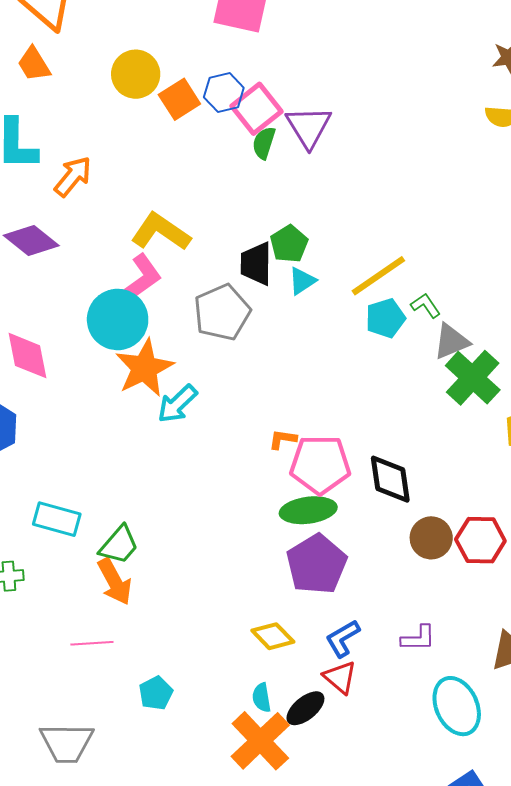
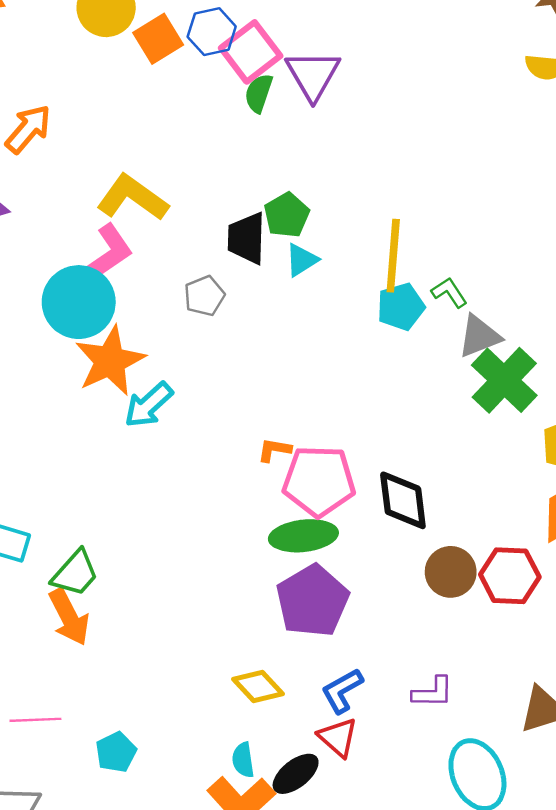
yellow line: (378, 276) -> (393, 256), turned -52
gray pentagon: (222, 312) -> (204, 296), size x0.6
pink line: (92, 643) -> (35, 720), moved

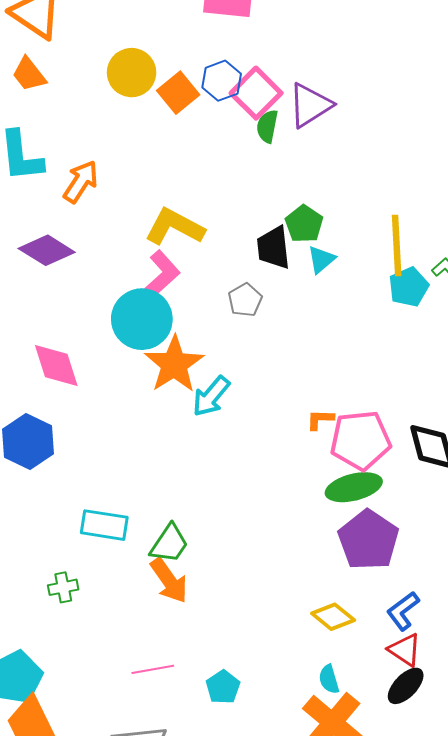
purple triangle: (313, 75) -> (310, 105), turned 36
black ellipse: (296, 774) -> (406, 686), moved

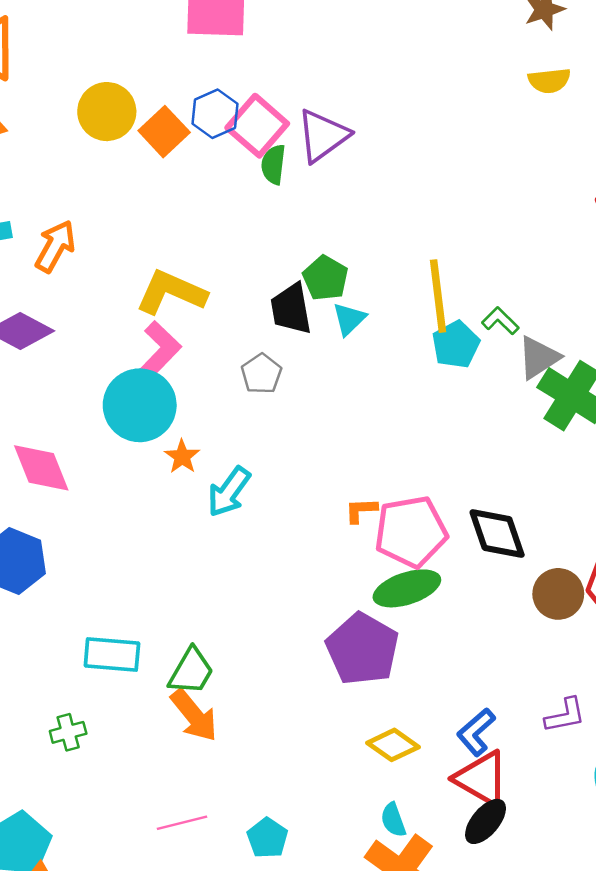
orange star: (174, 364) -> (182, 457), size x0.5
purple pentagon: (368, 540) -> (362, 649), moved
red triangle: (405, 650) -> (481, 779), size x1.4

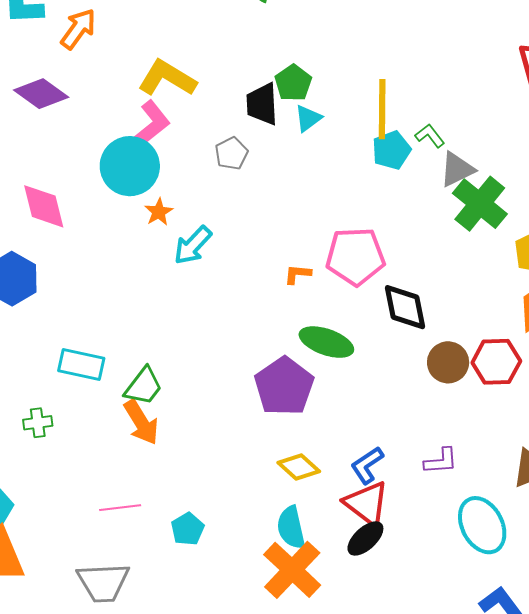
pink pentagon: (411, 532) -> (355, 256), moved
green ellipse: (407, 588) -> (326, 342), turned 30
cyan semicircle: (393, 820) -> (291, 528), size x1.5

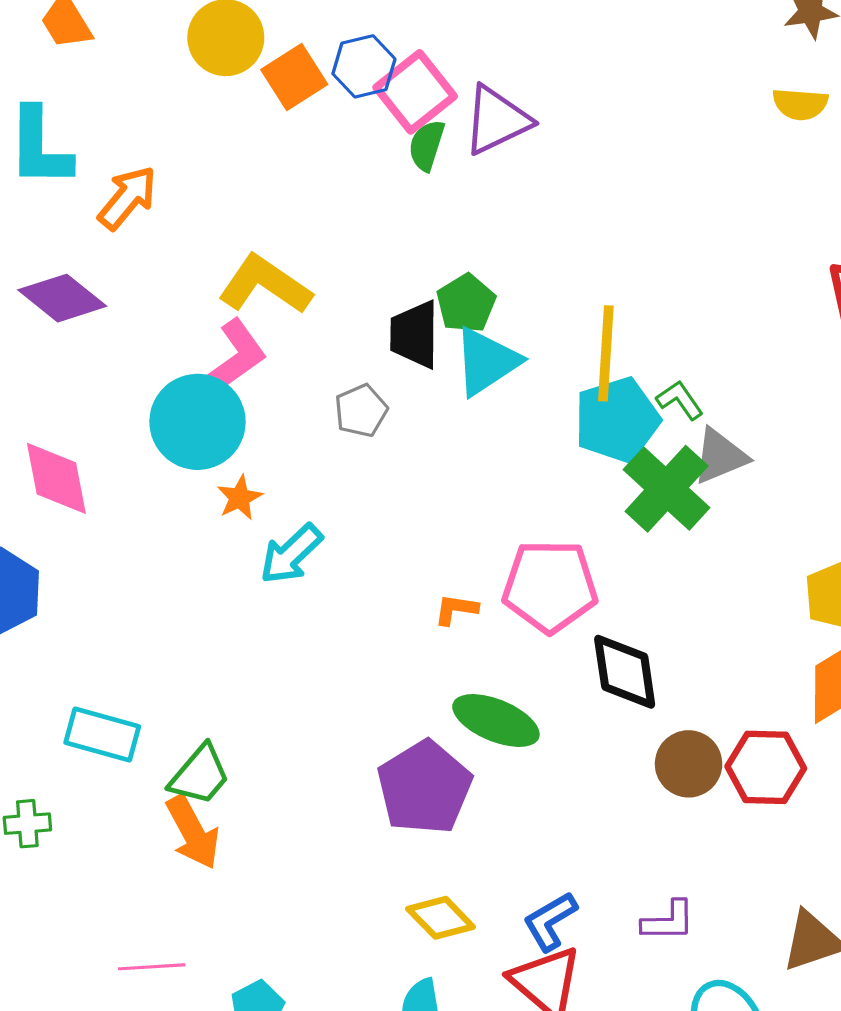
cyan triangle: (308, 118) -> (487, 361), size x1.6
cyan pentagon: (391, 150) -> (617, 420), size x1.4
green cross: (480, 204) -> (667, 489), moved

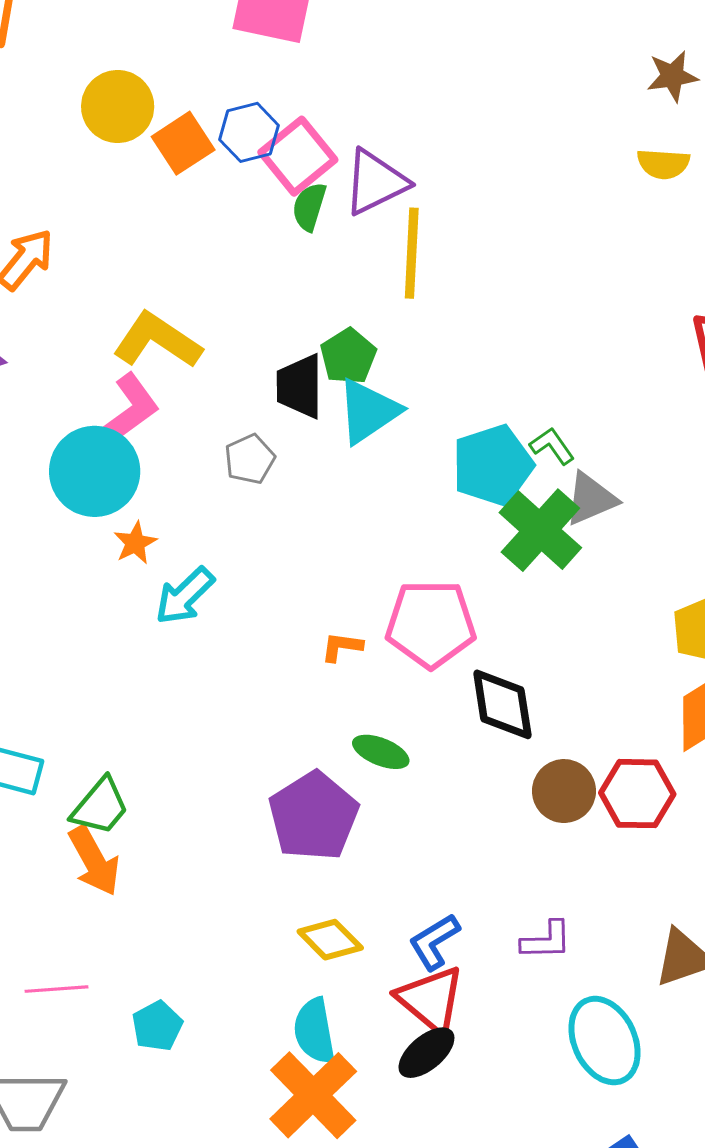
yellow line: (606, 353) -> (412, 253), moved
green ellipse: (496, 721) -> (381, 752), size x0.7

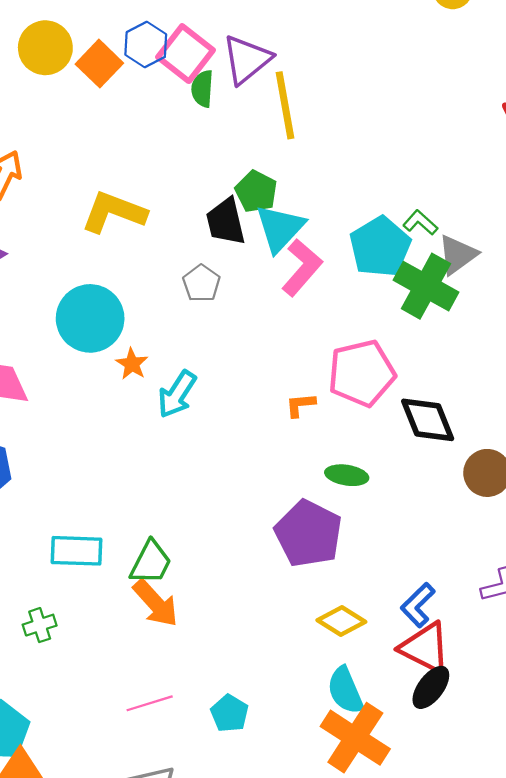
pink L-shape: (129, 410) -> (302, 267), moved

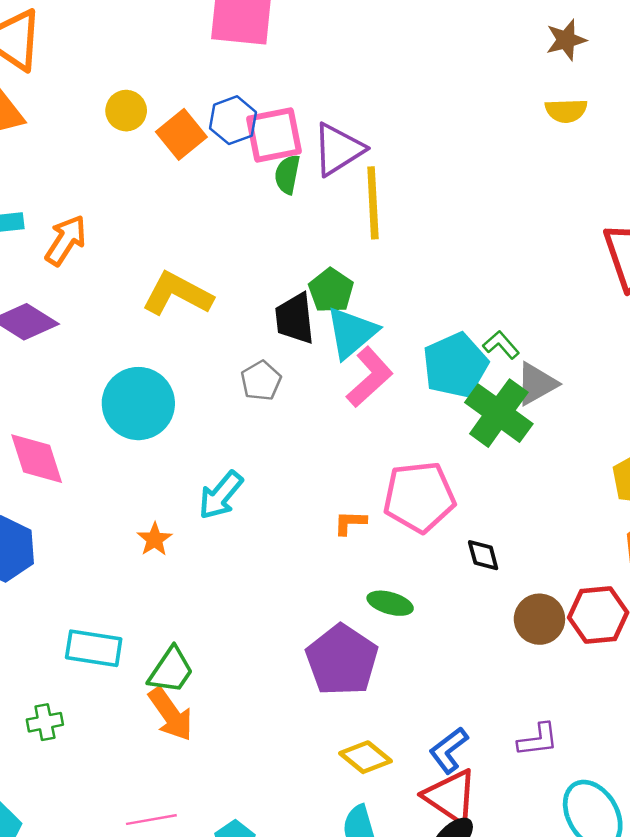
yellow circle: (45, 48) -> (126, 111), size x0.7
pink square: (185, 54) -> (274, 135), turned 34
orange star: (132, 364) -> (155, 539), moved
black diamond: (428, 420) -> (483, 555), size x0.6

